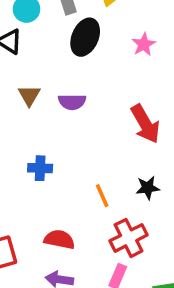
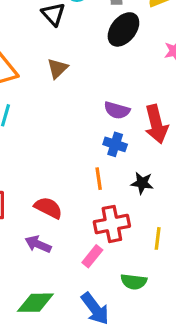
purple semicircle: (72, 102) -> (117, 110), moved
blue cross: (40, 168) -> (115, 144), moved

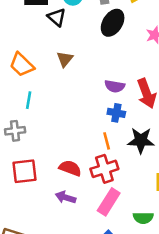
black star: (142, 183) -> (141, 140), size x1.5
red cross: (112, 224) -> (104, 169), moved
pink rectangle: (92, 256) -> (109, 202), size x1.5

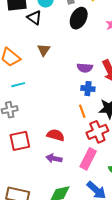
cyan line: (29, 100) -> (18, 85), turned 72
red cross: (104, 169) -> (97, 132), moved

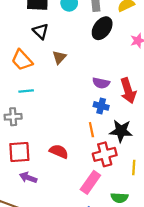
black triangle: (34, 18) -> (41, 31), moved
purple arrow: (54, 158) -> (28, 178), moved

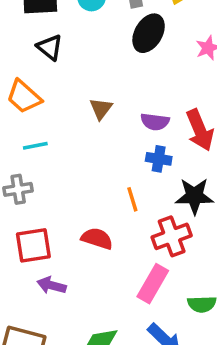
brown triangle: (59, 57) -> (101, 109), moved
orange line: (91, 130) -> (132, 199), moved

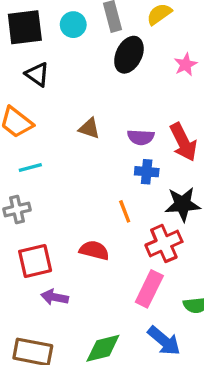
brown triangle: (101, 109) -> (89, 128), turned -45

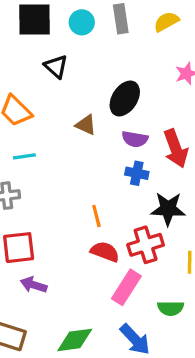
black ellipse: (129, 55) -> (125, 98), moved
black triangle: (37, 74) -> (56, 67), moved
orange line: (125, 211) -> (96, 216), moved
red semicircle: (94, 250) -> (105, 252), moved

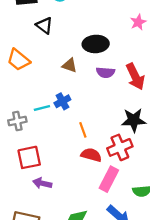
black ellipse: (125, 98) -> (96, 44), turned 60
cyan line: (24, 156) -> (42, 108), moved
blue cross: (137, 173) -> (62, 101), moved, turned -35

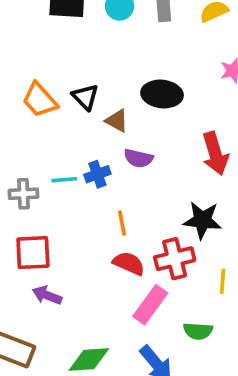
black triangle: (44, 25) -> (85, 97), moved
purple semicircle: (105, 72) -> (138, 158), moved

